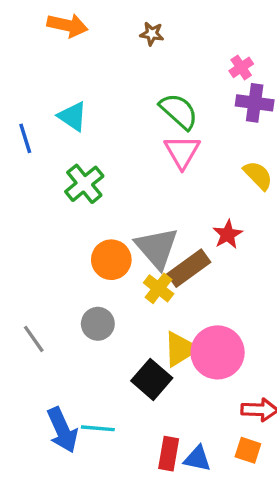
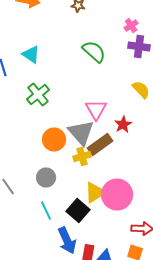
pink triangle: (182, 152) -> (96, 110), moved
yellow cross: (159, 288) -> (82, 156), turned 36
cyan line: (98, 428) -> (46, 210), moved, turned 60
blue arrow: (62, 430) -> (67, 240), moved

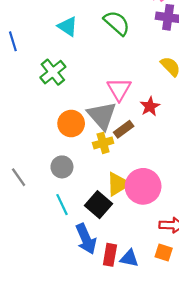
cyan triangle: (31, 54) -> (68, 26), moved
brown rectangle: (100, 144) -> (124, 129), size x0.7

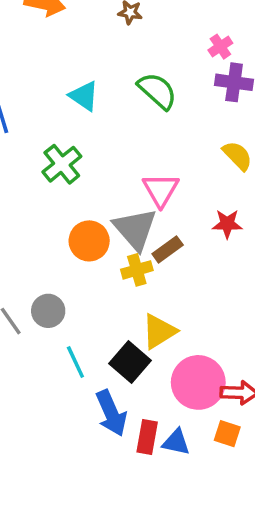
red star: (150, 106) -> (227, 224), moved, turned 30
gray circle: (62, 167) -> (48, 311), moved
pink circle: (143, 186) -> (198, 382), moved

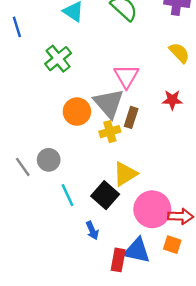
brown rectangle: (168, 249) -> (131, 117), turned -36
blue arrow: (111, 413) -> (92, 230), size x0.6
red rectangle: (147, 437) -> (118, 260), moved
blue triangle: (176, 442) -> (137, 250), size x1.4

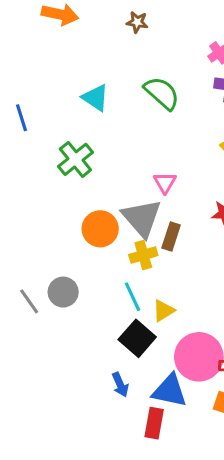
pink triangle: (126, 76) -> (165, 183), size x0.7
yellow triangle: (125, 174) -> (163, 311), size x0.7
cyan line: (67, 195) -> (133, 297), moved
blue triangle: (137, 250) -> (170, 391), moved

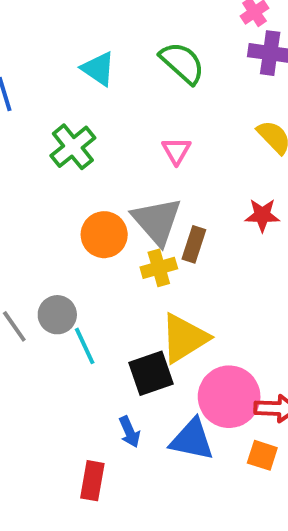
pink triangle: (165, 183) -> (176, 151), moved
cyan line: (133, 297) -> (85, 346), moved
yellow triangle: (163, 311) -> (184, 338), size x1.8
black square: (137, 338) -> (151, 373), turned 30
red rectangle: (154, 423) -> (92, 481), moved

